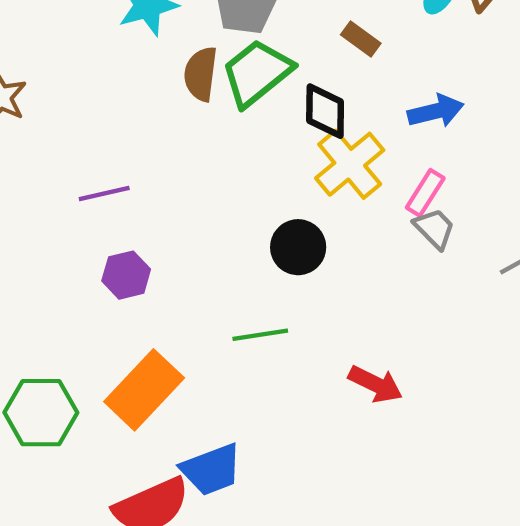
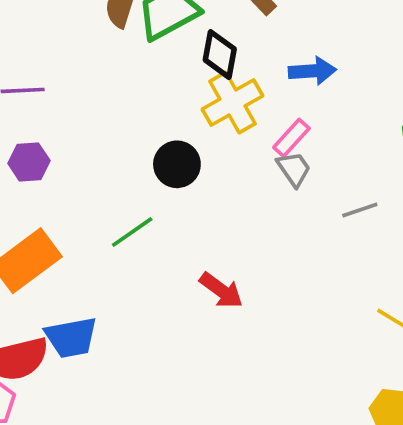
green line: (260, 335) -> (132, 232), turned -36

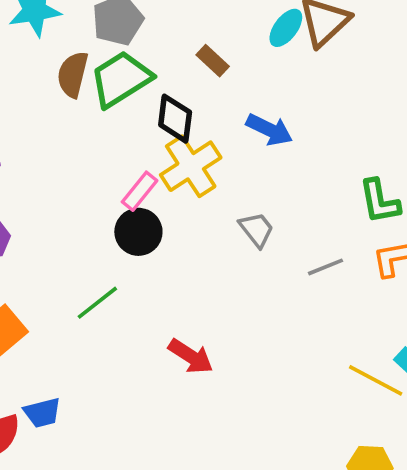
blue arrow: (312, 71) -> (269, 130), turned 33
pink rectangle: (291, 138) -> (140, 191), moved
blue trapezoid: (71, 337) -> (42, 413), size x0.7

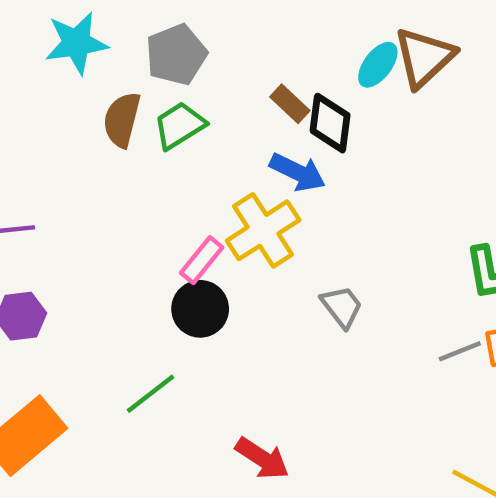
green trapezoid: (121, 79) -> (180, 125), size x0.7
black diamond: (175, 119) -> (330, 123), moved
blue arrow: (269, 130) -> (298, 172), moved
gray line: (325, 267) -> (460, 351), moved

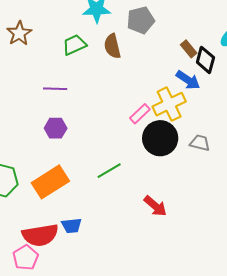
brown semicircle: (122, 120) -> (112, 46), turned -35
green trapezoid: (180, 125) -> (74, 45), moved
gray trapezoid: (342, 307) -> (200, 143), turned -45
black circle: (200, 309) -> (160, 138), moved, size x1.4

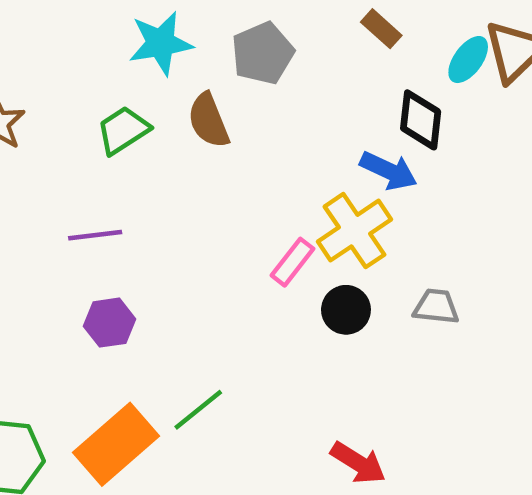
brown rectangle: (189, 49) -> (381, 29), moved
black circle: (160, 138) -> (346, 310), size x0.6
green line: (109, 171) -> (198, 410), moved

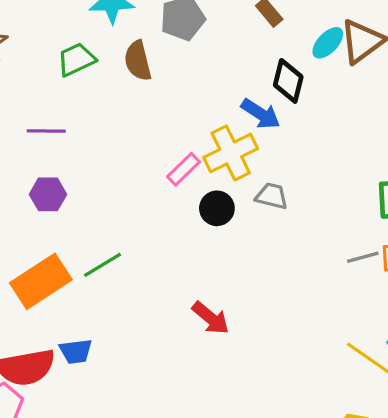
gray trapezoid: (436, 307) -> (272, 196), moved

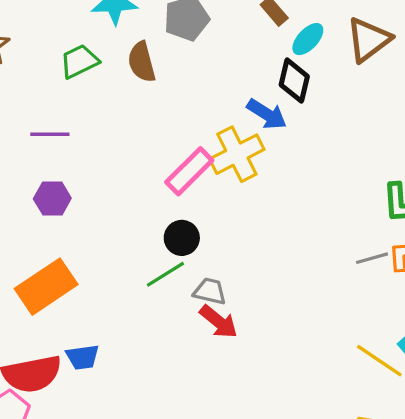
cyan ellipse: (328, 43) -> (308, 39), moved
pink rectangle: (184, 169) -> (189, 171), size x1.4
gray trapezoid: (272, 196) -> (210, 291), moved
black circle: (217, 208) -> (182, 238), moved
green line: (102, 265) -> (165, 274), moved

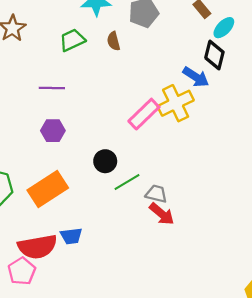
brown semicircle: (142, 62) -> (113, 41), size x0.7
black circle: (182, 238) -> (105, 161), moved

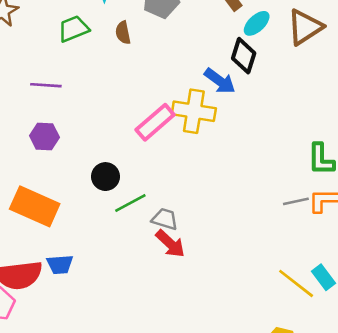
yellow cross: (176, 103) -> (194, 111), turned 32
orange rectangle: (48, 189) -> (35, 206), turned 54

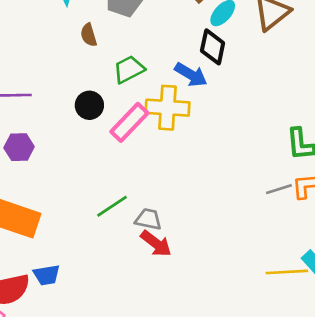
green trapezoid: (73, 29) -> (129, 69), moved
black circle: (105, 177) -> (89, 105), moved
yellow line: (296, 283) -> (287, 272), turned -36

